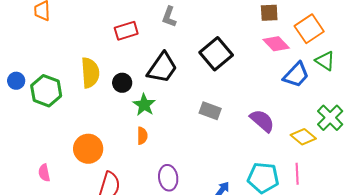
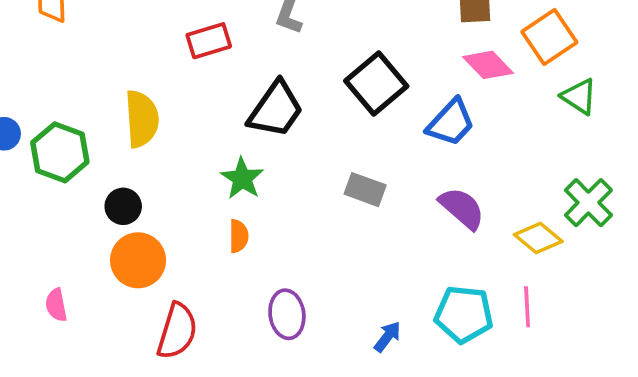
blue trapezoid: (296, 75) -> (451, 123), moved
black circle: (122, 83) -> (123, 206), moved

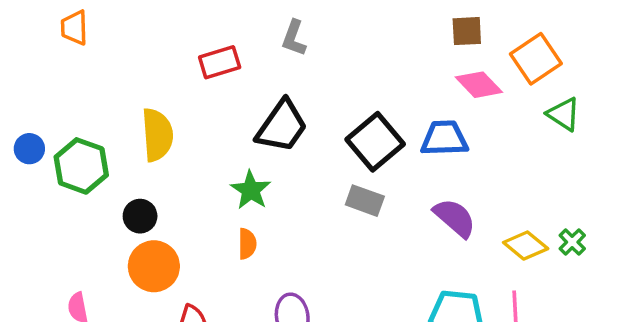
black square: (376, 83) -> (375, 142), moved
blue trapezoid: (451, 123) -> (444, 138), turned -135
green cross: (588, 203) -> (572, 242), moved, size x0.6

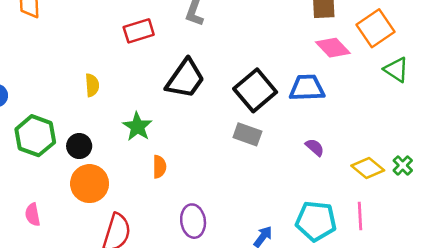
yellow semicircle: (157, 135) -> (92, 85), size x0.6
green hexagon: (81, 166) -> (35, 136), moved
green star: (251, 190) -> (137, 127), moved
purple semicircle: (455, 218) -> (315, 147), size x0.6

